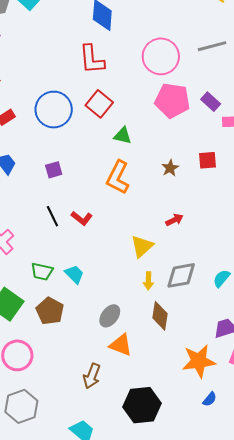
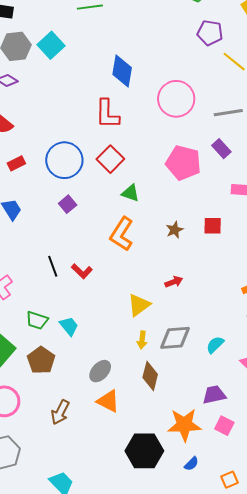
pink circle: (161, 56) -> (176, 99), moved
purple rectangle: (211, 102) -> (221, 149), moved
purple square: (54, 170) -> (68, 204), moved, turned -30
brown arrow: (92, 376) -> (60, 412), moved
black hexagon: (142, 405) -> (144, 451), moved

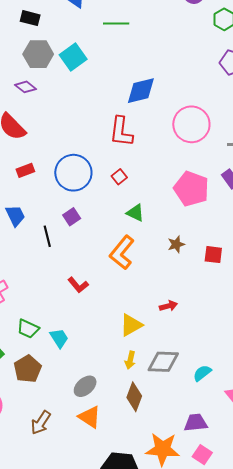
blue diamond: (122, 71) -> (141, 91), turned 60
red square: (110, 159) -> (119, 177), size x0.6
brown star: (175, 230) -> (176, 244), moved
black line: (53, 266) -> (47, 236), moved

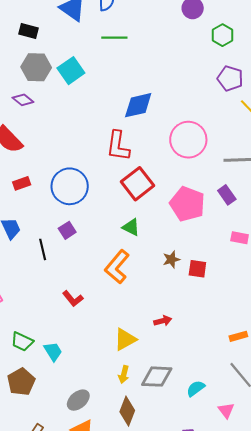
red square: (119, 177) -> (137, 184), moved, size x2.0
red square: (213, 255) -> (197, 269), moved

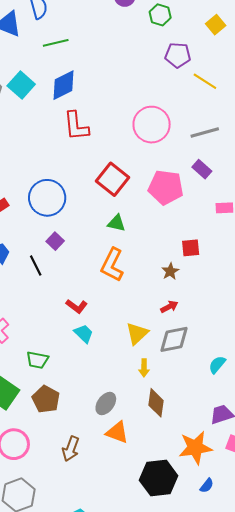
blue diamond: (138, 105) -> (63, 85), moved
red L-shape: (118, 146) -> (76, 126), moved
brown star: (171, 259) -> (170, 271), moved
cyan trapezoid: (53, 352) -> (84, 334), moved
gray diamond: (157, 377) -> (174, 339), moved

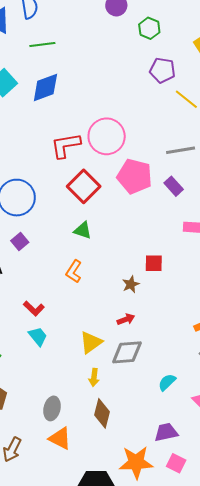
pink circle: (152, 125) -> (107, 136), moved
red L-shape: (76, 126) -> (66, 145), moved, turned 80
pink pentagon: (166, 187) -> (135, 176), moved
orange L-shape: (112, 265) -> (74, 271), size x0.7
gray ellipse: (106, 403) -> (52, 408), turned -30

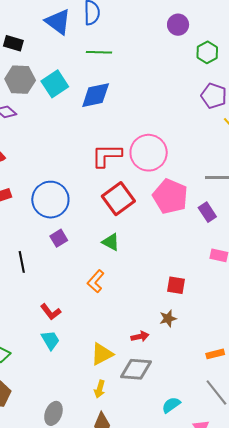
purple square: (20, 242) -> (59, 238), moved
brown star: (131, 284) -> (168, 318), moved

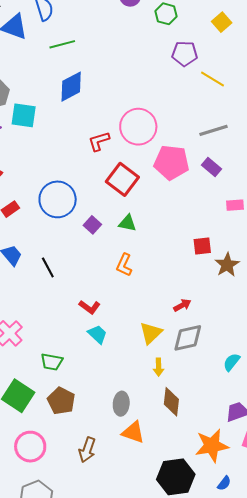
cyan square: (55, 84) -> (24, 115), moved, turned -32
red L-shape: (107, 155) -> (99, 141), size x0.7
purple square: (59, 238) -> (92, 225), moved
brown star: (168, 318) -> (227, 265), moved, size x1.4

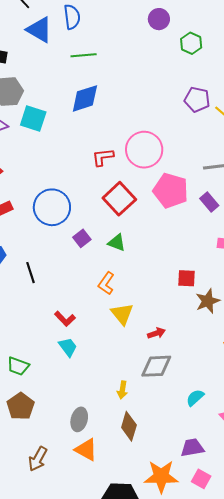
purple pentagon: (185, 54) -> (197, 100), moved
yellow triangle: (151, 333) -> (122, 314), moved, turned -35

